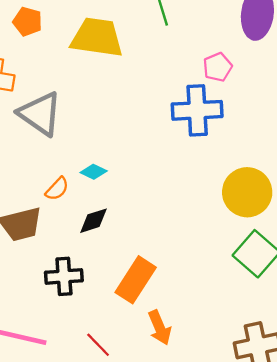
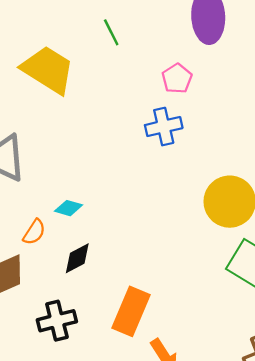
yellow trapezoid: (97, 37) -> (48, 70), turned 34
blue cross: (197, 110) -> (164, 127), size x0.7

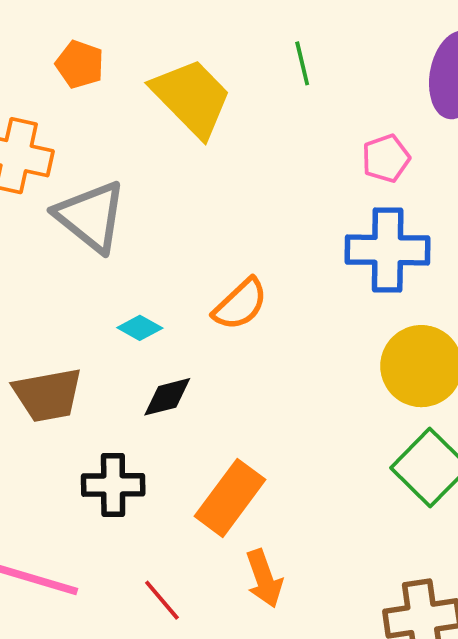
blue cross: (164, 127) -> (388, 250), moved, size x1.4
cyan diamond: (69, 208) -> (140, 328), moved
orange semicircle: (34, 232) -> (240, 304), moved, size x1.4

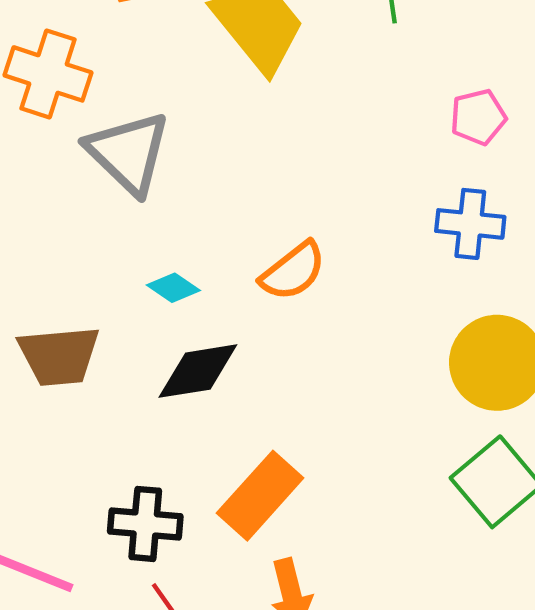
blue cross: (388, 250) -> (470, 224), size x0.7
black diamond: (167, 397) -> (198, 371), size x1.4
black cross: (113, 485) -> (145, 524), moved

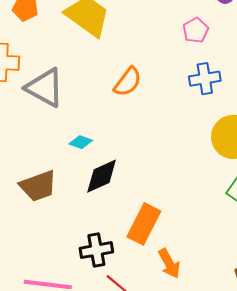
orange semicircle: (293, 271) -> (128, 82), moved

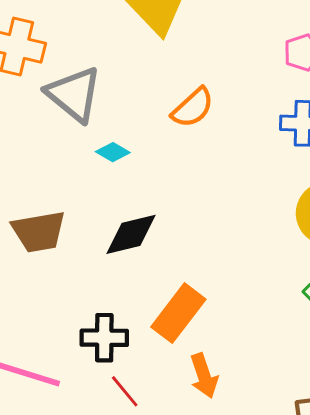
cyan diamond: (81, 142) -> (113, 152), moved

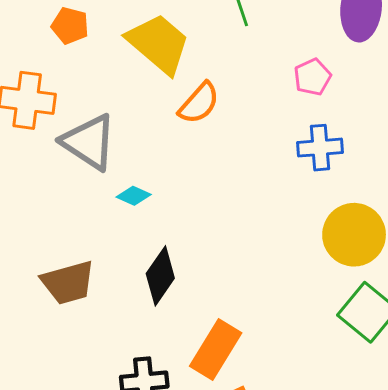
orange semicircle: (193, 108) -> (199, 103), moved
black diamond: (131, 234) -> (160, 276), turned -36

